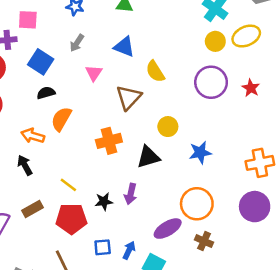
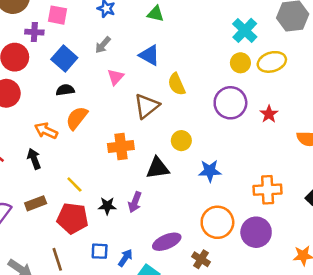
orange circle: (197, 204) -> (217, 222), moved

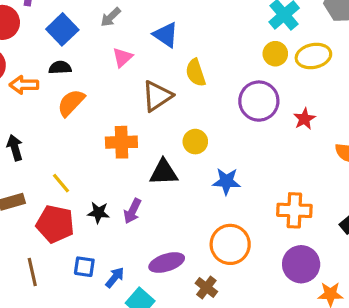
orange arrow: (46, 131) -> (24, 85), moved, turned -30
purple circle: (256, 232) -> (301, 264), moved

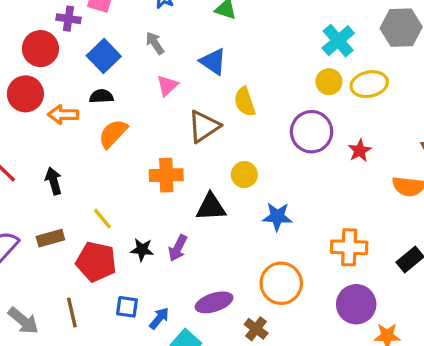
gray arrow: (111, 17) -> (155, 43), turned 100

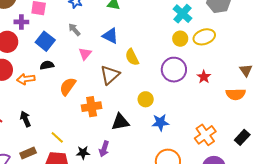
orange semicircle: (113, 134) -> (68, 86), moved
yellow circle: (244, 175) -> (146, 99), moved
orange cross: (349, 247) -> (205, 135), turned -30

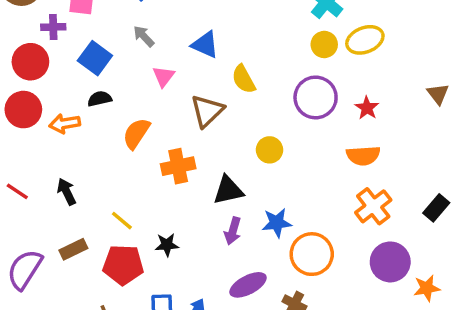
orange semicircle: (236, 94) -> (363, 156), moved
blue star: (160, 122) -> (277, 223), moved
purple arrow: (104, 149) -> (233, 231), moved

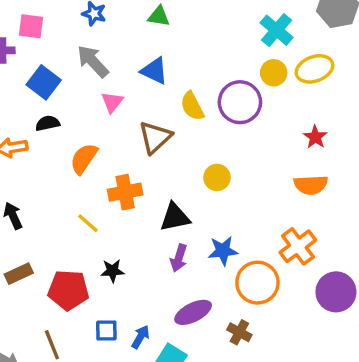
gray arrow: (144, 36) -> (93, 61), size x1.5
purple circle: (316, 97) -> (240, 102), moved
orange cross: (373, 206) -> (298, 246), moved
yellow line: (122, 221) -> (88, 223), moved

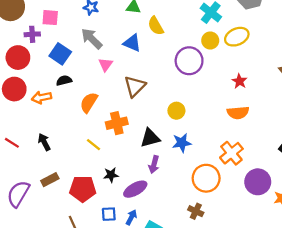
yellow semicircle: (192, 106) -> (156, 26), moved
blue star: (223, 251) -> (182, 143), moved
purple ellipse: (193, 312) -> (135, 189), moved

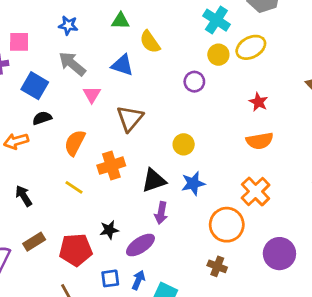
purple circle: (189, 61) -> (194, 82), size x0.6
yellow line: (94, 145) -> (74, 187), moved
purple circle: (258, 182) -> (279, 254), moved

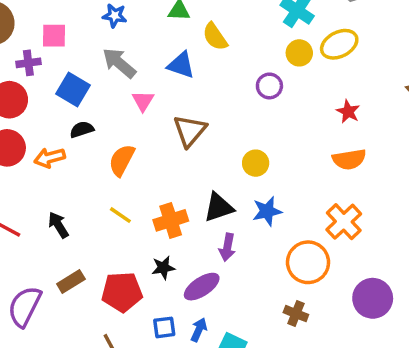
orange cross: (111, 166) -> (171, 220), moved

